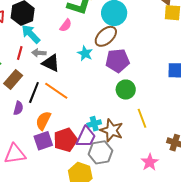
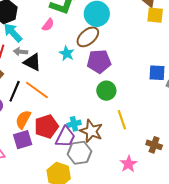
red pentagon: (66, 140) -> (46, 126), moved

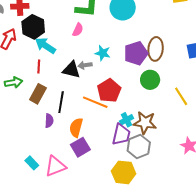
brown ellipse: (88, 37) -> (156, 49), moved, turned -30
gray arrow: (21, 52) -> (85, 65), moved
orange line: (37, 90) -> (95, 102), moved
yellow line: (122, 120) -> (181, 96), moved
red pentagon: (46, 126) -> (109, 91), moved

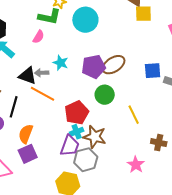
brown ellipse: (156, 49) -> (114, 65), turned 45
red pentagon: (109, 91) -> (77, 113), moved
orange line: (95, 102) -> (43, 94), moved

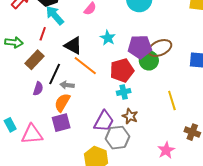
gray arrow: (42, 73) -> (67, 85), moved
green circle: (105, 95) -> (149, 60), moved
red pentagon: (77, 113) -> (122, 70), moved
cyan cross: (77, 132) -> (124, 92), moved
brown star: (95, 137) -> (130, 116), size x0.7

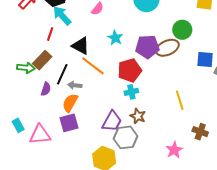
green arrow: (14, 42) -> (26, 68), moved
green circle: (149, 60) -> (182, 30), moved

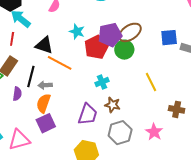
green circle: (182, 30) -> (124, 50), moved
red pentagon: (130, 70) -> (96, 47), moved
gray hexagon: (126, 137) -> (120, 133), moved

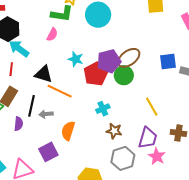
orange semicircle: (43, 103) -> (68, 131), moved
purple trapezoid: (88, 114) -> (148, 138), moved

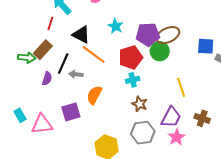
red pentagon: (96, 74) -> (131, 57), moved

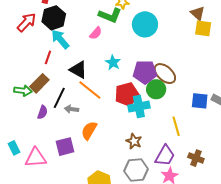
brown ellipse: (168, 35) -> (165, 74), turned 65
blue square: (206, 46) -> (200, 101), moved
cyan cross: (133, 80) -> (139, 107), moved, size x1.5

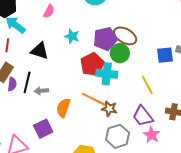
orange line: (90, 90) -> (94, 99), moved
cyan cross: (139, 107) -> (107, 74), turned 30
purple semicircle: (43, 112) -> (12, 84), moved
purple trapezoid: (165, 156) -> (143, 116), turned 125

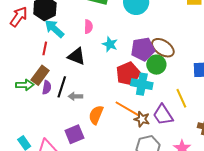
pink semicircle: (49, 11) -> (88, 27), moved, turned -32
purple trapezoid: (143, 116) -> (163, 115), moved

